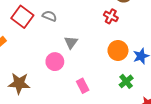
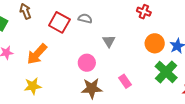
pink circle: (55, 62) -> (87, 63), moved
green cross: (126, 81) -> (166, 72), size x1.6
brown star: (19, 83) -> (92, 88), moved

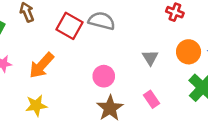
gray semicircle: (85, 18) -> (102, 21), size x1.5
gray triangle: (109, 41) -> (150, 58), moved
brown star: (92, 88) -> (110, 108), turned -30

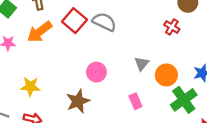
orange circle: (189, 52) -> (166, 75), moved
orange arrow: (41, 65) -> (40, 32), moved
brown star: (110, 108) -> (78, 101), moved

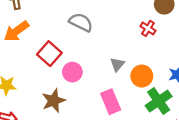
red square: (74, 21) -> (49, 54), moved
pink rectangle: (135, 101) -> (111, 102), size x1.5

